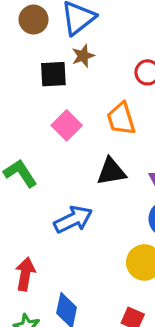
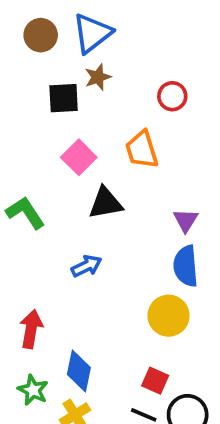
black triangle: (111, 172) -> (106, 203), moved
blue arrow: (73, 219) -> (86, 266), size x0.7

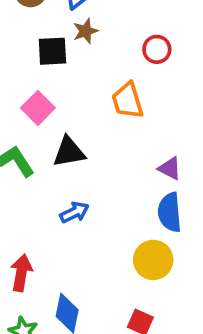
pink square: (79, 157) -> (38, 108), moved
black triangle: (106, 203) -> (69, 152), moved
purple triangle: (186, 220) -> (170, 168), turned -35

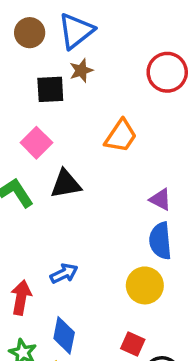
red circle: (157, 49) -> (167, 72), moved, size x1.5
orange trapezoid: (128, 101) -> (121, 136), turned -129
blue arrow: (74, 212) -> (64, 273), moved

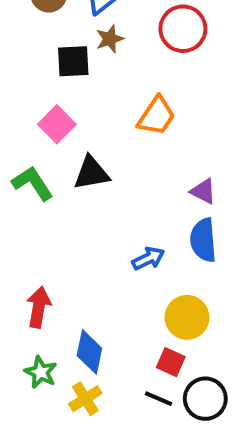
red circle: (167, 72) -> (183, 29), moved
blue arrow: (64, 273) -> (148, 258), moved
yellow circle: (145, 285) -> (187, 317), moved

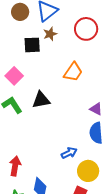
pink square: (57, 124) -> (14, 76), moved
blue arrow: (148, 258) -> (69, 153), moved

